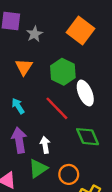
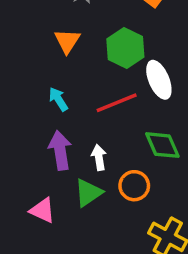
red line: (57, 108) -> (117, 103), turned -68
orange circle: (69, 174) -> (134, 186), moved

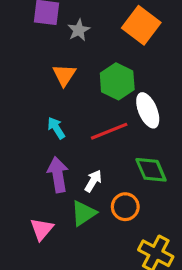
white arrow: (99, 157) -> (93, 181), turned 40
pink triangle: (42, 210) -> (42, 229), turned 45

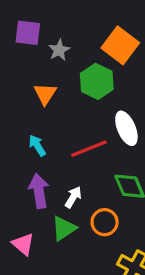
green hexagon: (117, 81) -> (97, 81), moved
pink triangle: (42, 229) -> (23, 244), turned -30

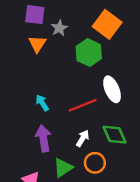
orange triangle: (45, 94) -> (37, 44), moved
white arrow: (73, 197) -> (83, 138), moved

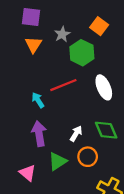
orange square: (107, 24) -> (99, 26), size x0.7
gray star: (59, 28) -> (62, 34), moved
red line: (83, 105) -> (63, 85), moved

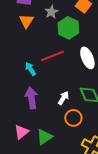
green triangle: (58, 161) -> (44, 137), moved
pink triangle: (28, 173) -> (21, 132), turned 42

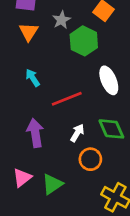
red line: (52, 56) -> (67, 99), moved
cyan arrow: (30, 69) -> (33, 78), moved

